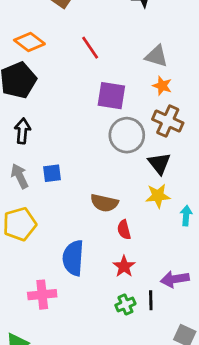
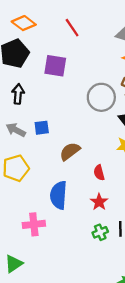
purple square: (111, 96) -> (55, 66), moved
gray arrow: (20, 176) -> (16, 130), turned -36
brown semicircle: (104, 203) -> (70, 151), moved, turned 130

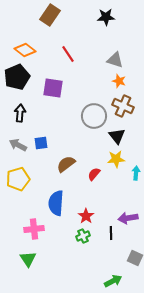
red semicircle: (99, 173) -> (94, 174), moved, turned 56
red star: (99, 202) -> (86, 216), moved
green cross: (100, 232) -> (83, 236), moved
green triangle: (14, 264) -> (28, 259), moved, turned -30

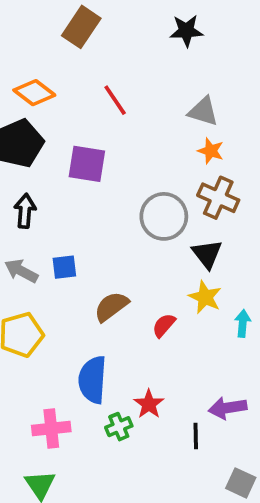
yellow star: (116, 159) -> (205, 297), turned 30
green cross: (83, 236) -> (119, 427), moved

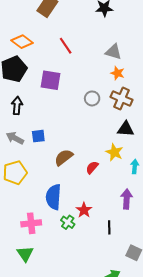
gray circle: (164, 216) -> (92, 98), moved, size x0.6
black triangle: (207, 254) -> (126, 129), moved, turned -48
purple arrow: (228, 408) -> (127, 199), moved, turned 102
green cross: (119, 427) -> (68, 222), turned -32

